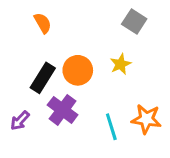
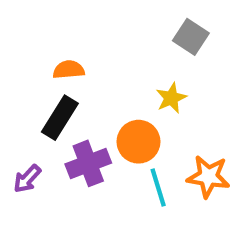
orange semicircle: (43, 23) -> (69, 70), moved, turned -65
orange circle: (78, 70) -> (138, 142), moved
purple cross: (63, 110) -> (88, 163), turned 32

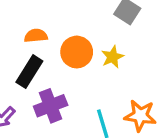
orange circle: (138, 142) -> (77, 52), moved

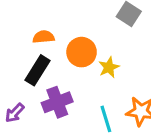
yellow star: (113, 57) -> (109, 67), moved

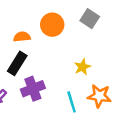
orange circle: (82, 52) -> (52, 25), moved
yellow star: (109, 67) -> (82, 67), moved

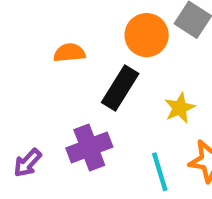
orange circle: (52, 25) -> (147, 35), moved
black rectangle: (17, 63) -> (120, 88), moved

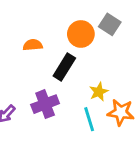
yellow star: (180, 108) -> (99, 92), moved

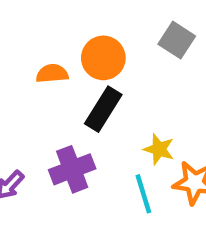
orange circle: (81, 34) -> (103, 58), moved
yellow star: (99, 92) -> (159, 149), turned -30

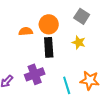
black rectangle: (103, 109) -> (49, 47), turned -36
yellow star: (159, 149) -> (79, 42), moved

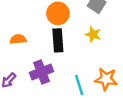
orange semicircle: (26, 31) -> (18, 39), moved

